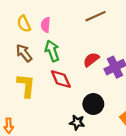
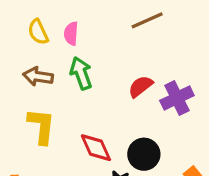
brown arrow: (24, 53) -> (38, 77), turned -42
red diamond: (61, 79) -> (96, 148), moved

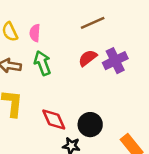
red semicircle: (141, 86) -> (88, 58), moved
purple cross: (177, 98) -> (115, 61), moved

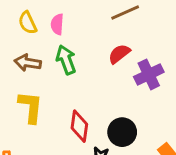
purple cross: (115, 61) -> (149, 74), moved
red diamond: (54, 120) -> (79, 126), turned 32

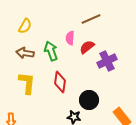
yellow semicircle: (28, 23) -> (25, 26), turned -126
pink semicircle: (57, 24) -> (70, 38), moved
red diamond: (79, 126) -> (60, 82), moved

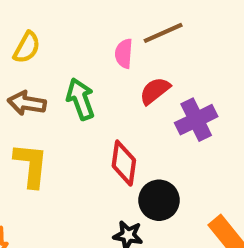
pink semicircle: (70, 38) -> (124, 54), moved
red diamond: (60, 82) -> (124, 163), moved

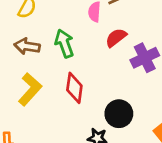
red diamond: (124, 163) -> (74, 88), moved
yellow L-shape: (31, 165) -> (30, 89), turned 36

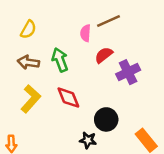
red diamond: (74, 88) -> (68, 98), turned -30

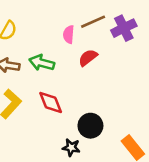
green arrow: (60, 60) -> (42, 63), turned -55
purple cross: (128, 72) -> (124, 28), moved

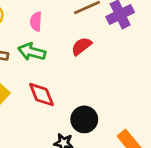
pink semicircle: (69, 34) -> (36, 21), moved

